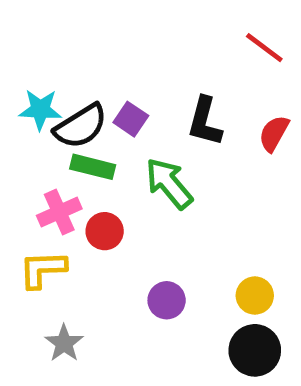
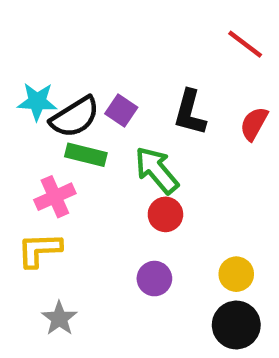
red circle: (105, 231) -> (165, 214), moved

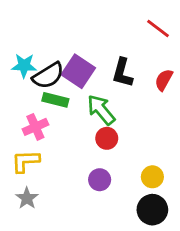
purple square: (121, 110) -> (78, 71), size x1.6
gray star: (59, 318) -> (27, 198), moved

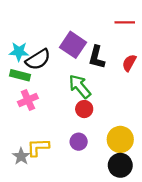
red line: (158, 28) -> (125, 22), turned -36
purple square: (78, 71) -> (73, 45), moved
green rectangle: (55, 100) -> (20, 75), moved
yellow L-shape: (25, 161) -> (38, 147), moved
yellow circle: (152, 177) -> (120, 139), size x1.5

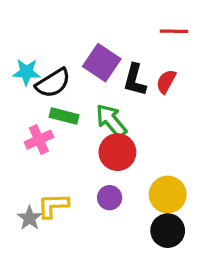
red semicircle: (129, 63) -> (166, 81), moved
green rectangle: (20, 75) -> (64, 116), moved
red circle: (84, 109) -> (117, 152), size x1.5

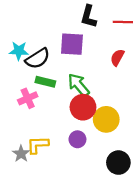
purple square: (102, 63) -> (72, 44), turned -30
black L-shape: (135, 80) -> (89, 16), moved
yellow circle: (168, 194) -> (106, 119), moved

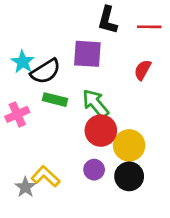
cyan star: (19, 51) -> (23, 62), turned 30
pink cross: (28, 98) -> (17, 114), moved
yellow L-shape: (38, 145) -> (46, 176), turned 45
black circle: (118, 163) -> (129, 176), moved

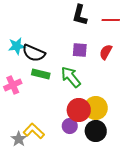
purple square: (87, 54) -> (80, 50), moved, size x0.7
cyan star: (23, 62) -> (17, 46), turned 30
black semicircle: (46, 71) -> (34, 53), turned 55
red circle: (101, 131) -> (79, 110), moved

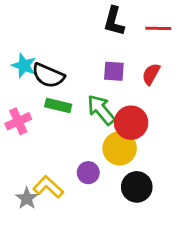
cyan star: (17, 46) -> (24, 66), turned 30
yellow circle: (96, 108) -> (120, 148), moved
red circle: (79, 110) -> (131, 123), moved
purple circle: (70, 126) -> (88, 173), moved

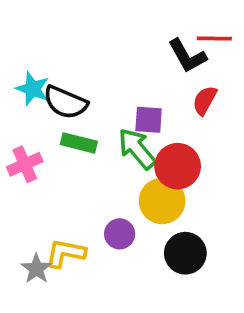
black L-shape: (114, 21) -> (187, 56), moved, turned -44
purple square: (114, 71) -> (149, 120), moved
yellow L-shape: (48, 187) -> (65, 253), turned -32

